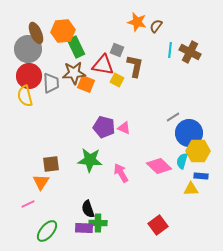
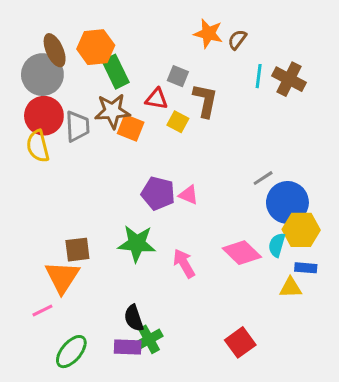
red triangle: (103, 65) -> (157, 99), size x0.7
orange triangle: (41, 182) -> (62, 277), size x1.4
green cross: (98, 223) -> (149, 339), turned -30

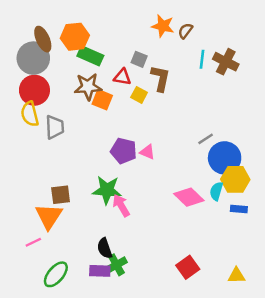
green rectangle: (115, 72) -> (90, 56), turned -40
gray trapezoid: (77, 126) -> (55, 127), moved
pink arrow: (184, 263) -> (121, 205), moved
yellow triangle: (290, 288) -> (236, 276), moved

